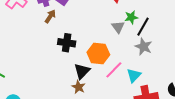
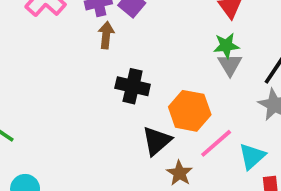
brown arrow: (50, 16) -> (106, 35), turned -32
green star: (131, 17) -> (226, 46), moved
brown star: (79, 87) -> (180, 173), moved

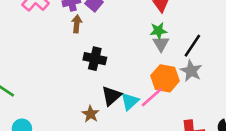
orange hexagon: (190, 111) -> (165, 78), moved
cyan triangle: (252, 156) -> (130, 101), moved
brown star: (180, 173) -> (91, 114), moved

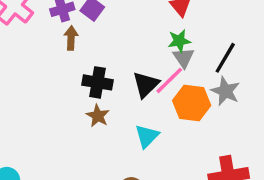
black triangle: (111, 96) -> (146, 84), moved
pink line: (152, 97) -> (169, 80), moved
brown star: (91, 114) -> (98, 116), moved

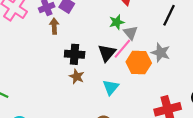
green star: (179, 41) -> (117, 22), moved
black line: (225, 58) -> (169, 15), moved

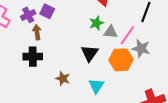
gray triangle: (131, 33) -> (111, 32), turned -40
pink line: (122, 49) -> (127, 35), moved
black cross: (75, 54) -> (33, 57), moved

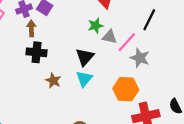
black cross: (33, 57) -> (37, 52), moved
orange hexagon: (121, 60) -> (126, 89), moved
cyan triangle: (96, 86) -> (84, 79), moved

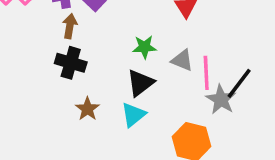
black line: (149, 20) -> (239, 83), moved
green star: (96, 26) -> (144, 47), moved
pink line: (127, 42) -> (206, 73), turned -55

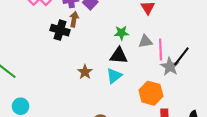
gray triangle: (182, 60) -> (145, 41), turned -32
black cross: (71, 63) -> (60, 30), moved
black triangle: (140, 83) -> (119, 56), turned 42

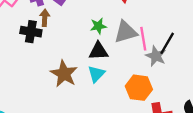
gray triangle: (145, 41) -> (126, 32), size x1.5
brown star: (85, 72) -> (64, 74), size x1.6

